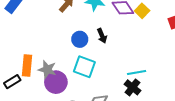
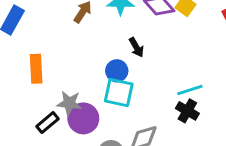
blue circle: (80, 39) -> (117, 71), moved
orange rectangle: (27, 66) -> (36, 69), moved
black rectangle: (12, 82) -> (47, 123), moved

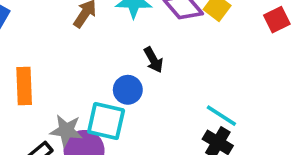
cyan line: (190, 90) -> (221, 116), turned 50
cyan square: (119, 92) -> (106, 121), moved

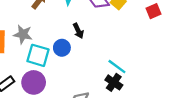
cyan square: (106, 121) -> (38, 55), moved
gray star: (66, 130) -> (23, 34), moved

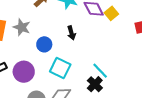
blue circle: (62, 48) -> (44, 44), moved
cyan square: (38, 55) -> (60, 68), moved

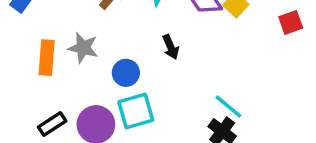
cyan square: (60, 68) -> (136, 111), moved, turned -35

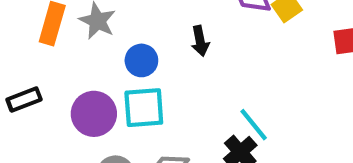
black rectangle: (52, 124) -> (24, 99), moved

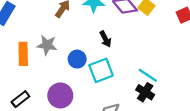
cyan square: (144, 108) -> (101, 70), moved

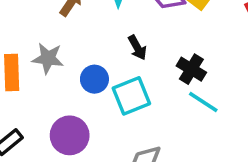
black cross: (145, 92) -> (191, 69), moved

